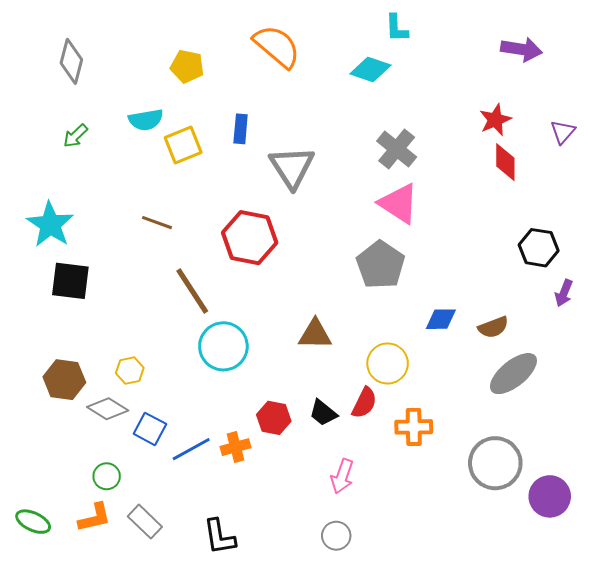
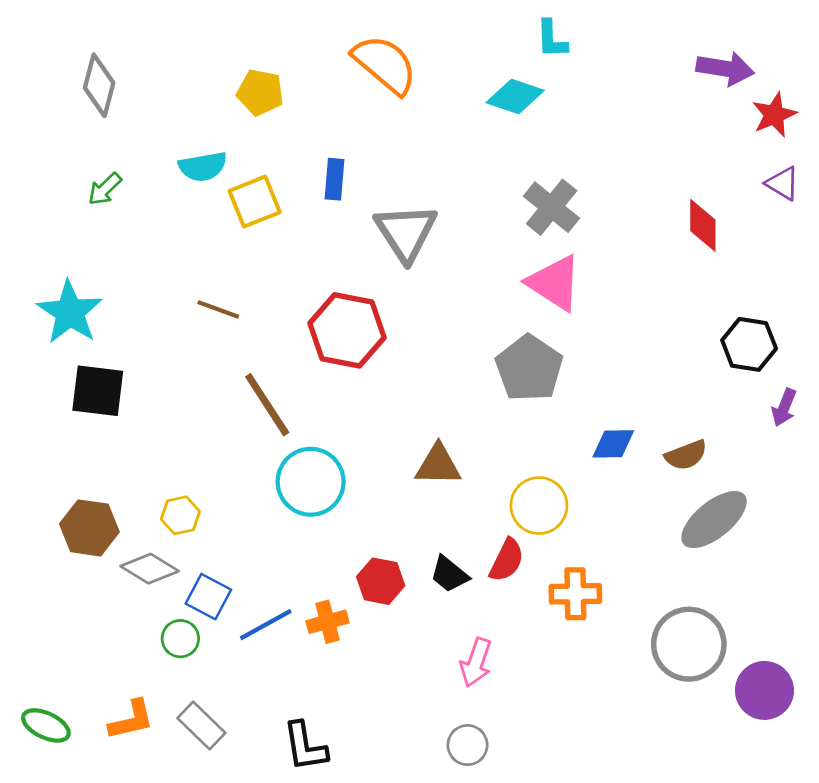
red star: (495, 120) -> (774, 115), moved
purple triangle: (563, 132) -> (783, 183), turned -40
green circle: (107, 476) -> (180, 639), moved

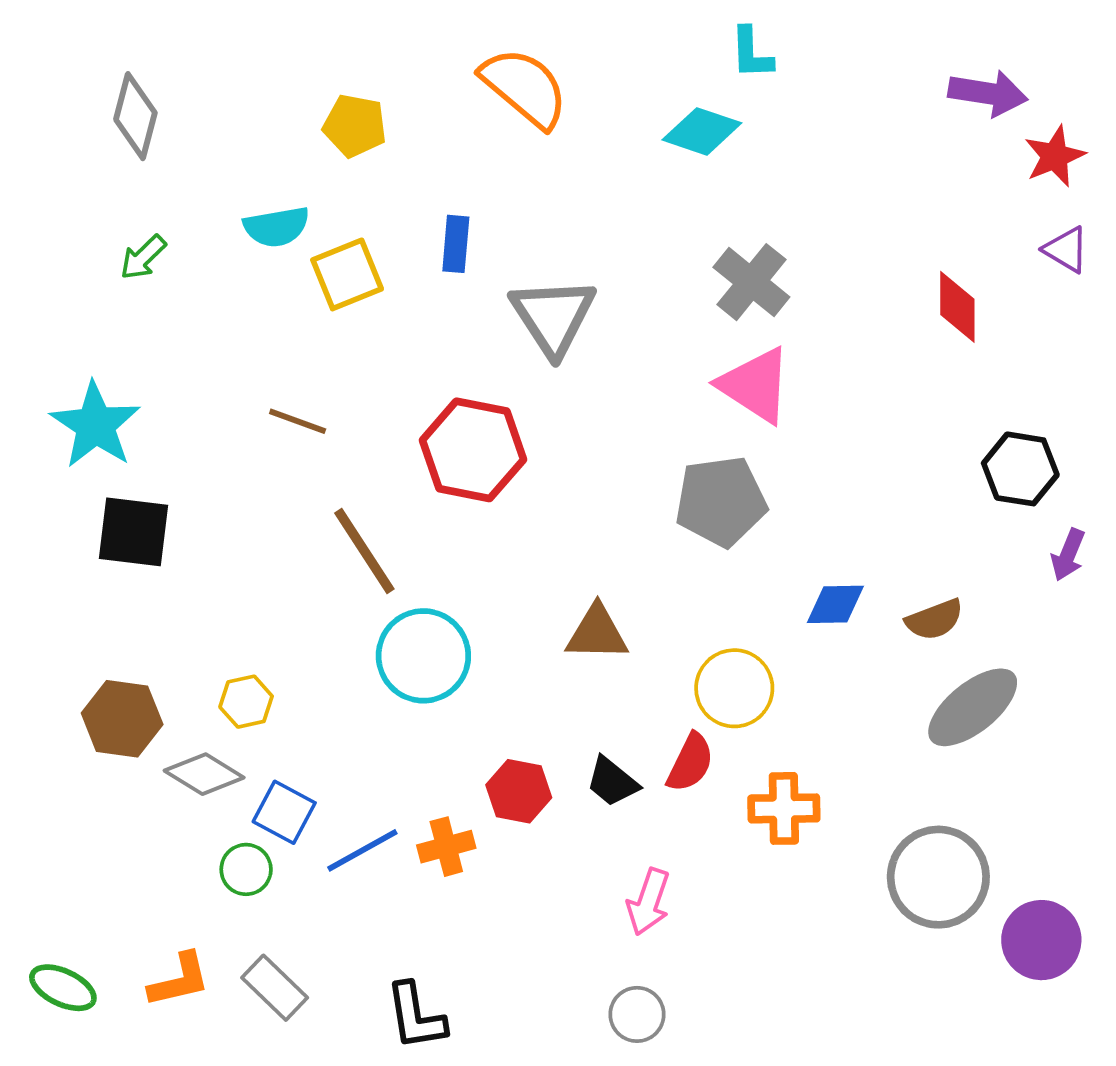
gray pentagon: (529, 368) -> (721, 501), turned 30

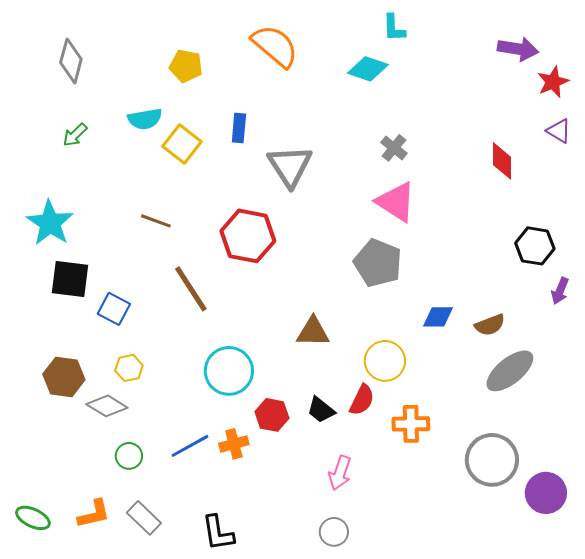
yellow square: (347, 274) -> (182, 144), turned -30
gray cross: (751, 282) -> (394, 148), size x0.7
gray pentagon: (721, 501) -> (378, 263), turned 30
cyan circle: (423, 656) -> (229, 371), moved
blue square: (284, 812) -> (114, 309), moved

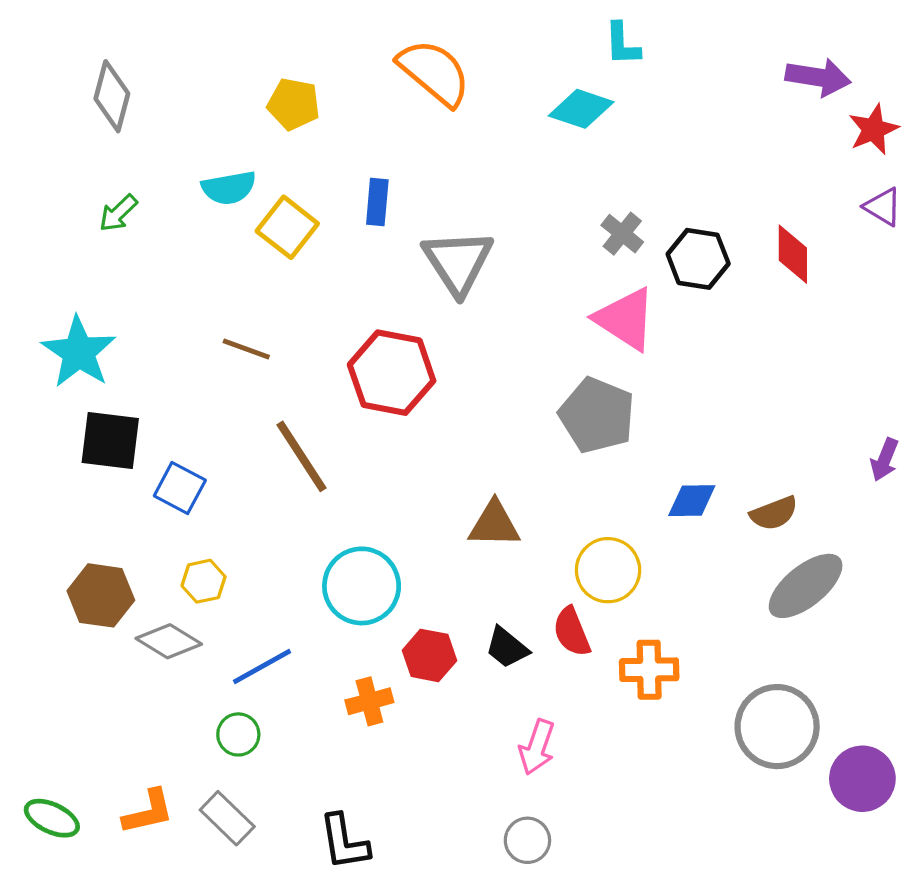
black hexagon: (535, 246) -> (698, 259), moved
red semicircle: (362, 400) -> (572, 632), turned 132
blue line: (190, 446) -> (262, 667), moved
green circle: (129, 456) -> (238, 734), moved

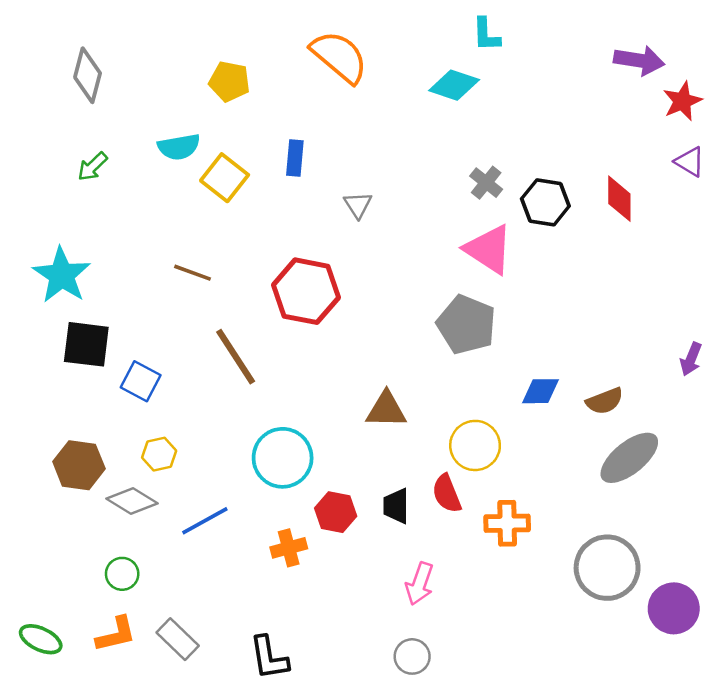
gray triangle: (458, 262) -> (358, 205), size x0.5
black trapezoid: (507, 648) -> (396, 506), turned 51
green circle: (238, 734) -> (122, 574), moved

